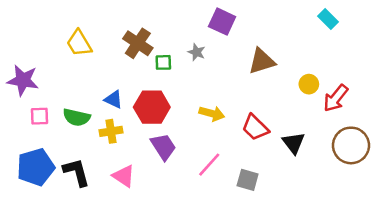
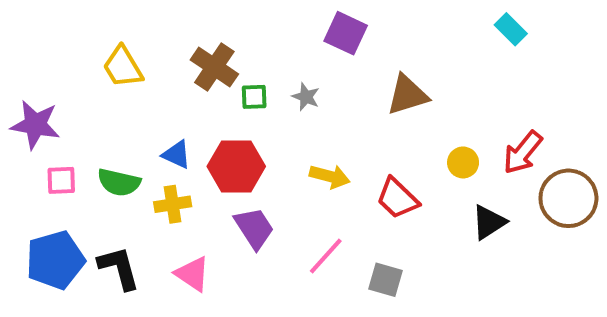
gray star: (197, 52) -> (306, 97), moved
yellow circle: (309, 84) -> (463, 162), moved
black triangle: (294, 143) -> (489, 222), moved, turned 35
brown circle: (351, 145) -> (568, 198), moved

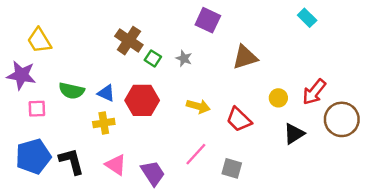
yellow trapezoid: (123, 67) -> (39, 41), moved
green square: (254, 97) -> (153, 58), turned 35
green semicircle: (119, 182) -> (72, 91), moved
purple trapezoid: (254, 228) -> (153, 173), moved

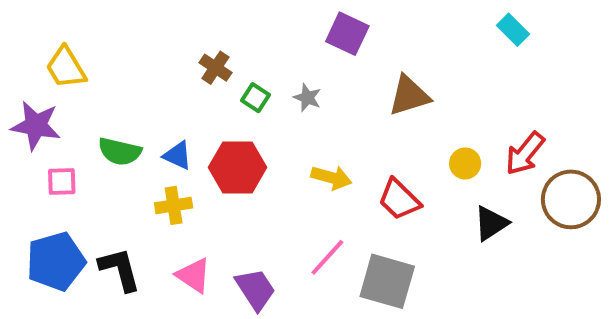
brown cross: (129, 41) -> (216, 68), size x0.7
gray square: (232, 168) -> (387, 281), size x1.6

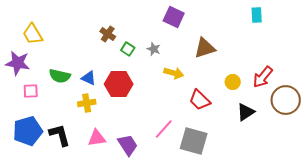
cyan rectangle: (513, 30) -> (257, 15), turned 42
yellow arrow: (331, 177) -> (174, 73), moved
pink triangle: (194, 275) -> (97, 138), turned -42

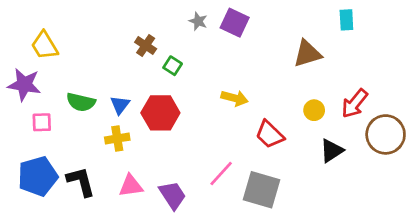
brown triangle: (205, 48) -> (307, 54), moved
gray star: (154, 49) -> (198, 21), moved
blue triangle: (89, 78) -> (120, 105), turned 42

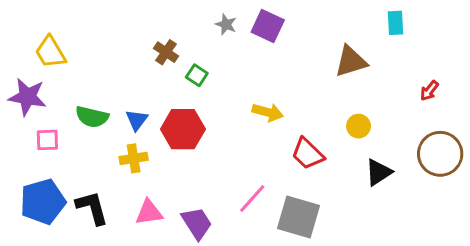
red arrow: (355, 103) -> (429, 91), moved, size x0.6

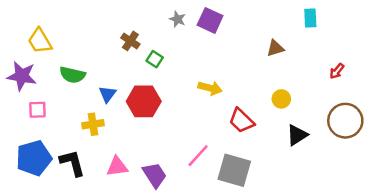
brown triangle: (351, 61) -> (275, 48), size x0.7
green semicircle: (92, 117) -> (72, 75), moved
yellow cross: (134, 158) -> (93, 124), moved

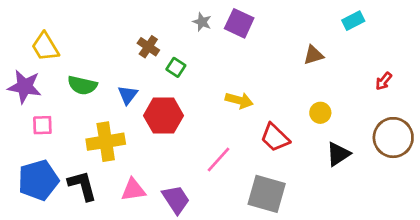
cyan rectangle: (310, 18) -> (353, 21), turned 66
blue triangle: (107, 94) -> (128, 95), moved
yellow cross: (93, 124) -> (106, 142), size x1.5
pink line: (198, 156) -> (219, 160), moved

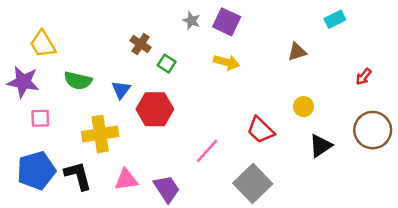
yellow arrow: (239, 100) -> (227, 62), moved
gray square: (267, 194) -> (253, 184), turned 30

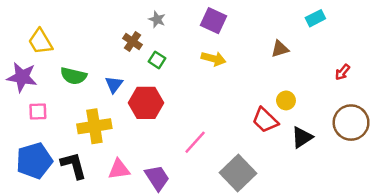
gray star: (191, 21) -> (157, 19), moved
red trapezoid: (261, 130) -> (265, 120), moved

